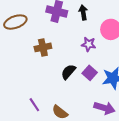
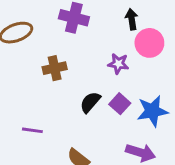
black arrow: (83, 12) -> (132, 19), moved
purple line: (34, 105) -> (32, 130), moved, turned -48

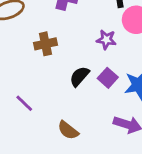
purple line: (32, 130) -> (24, 103), turned 36

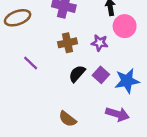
brown cross: (45, 44) -> (68, 43), moved
purple line: (24, 103) -> (31, 63), moved

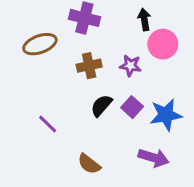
brown ellipse: (18, 18) -> (40, 44), moved
purple line: (31, 63) -> (48, 124), moved

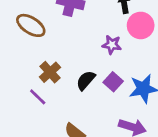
brown ellipse: (40, 44) -> (31, 25), turned 52
brown cross: (89, 66) -> (50, 72), moved, turned -30

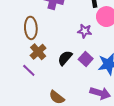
brown ellipse: (31, 25) -> (31, 28), moved, turned 55

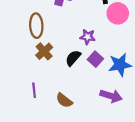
purple star: (85, 31) -> (88, 37), moved
purple line: (29, 70) -> (34, 90), moved, turned 40

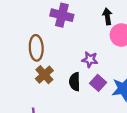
black semicircle: (73, 58) -> (75, 82), turned -42

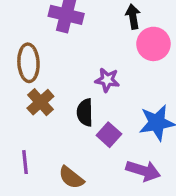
purple square: (98, 83) -> (109, 135), moved

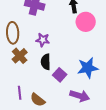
purple star: (107, 80) -> (43, 40), moved
purple line: (25, 162) -> (20, 93), moved

